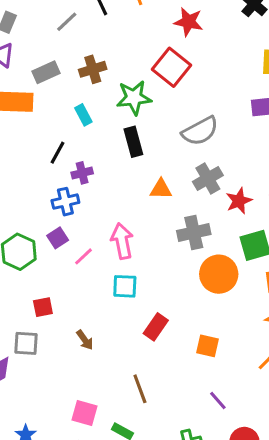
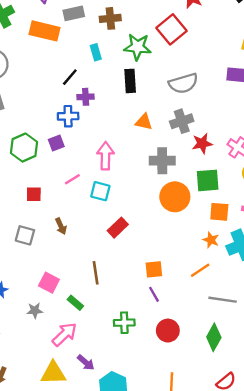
pink line: (83, 256) -> (72, 179), moved
gray square: (26, 343) -> (25, 235), moved
orange square: (208, 346) -> (154, 269), moved, turned -30

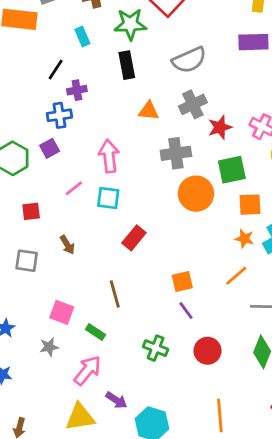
green cross: (124, 323) -> (156, 348), turned 30

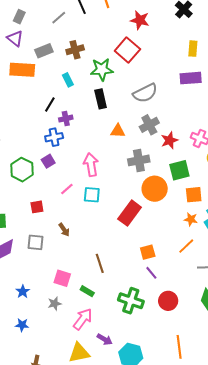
red rectangle: (134, 238) -> (130, 213), moved, size x1.4
green cross: (156, 348) -> (131, 301), size x1.4

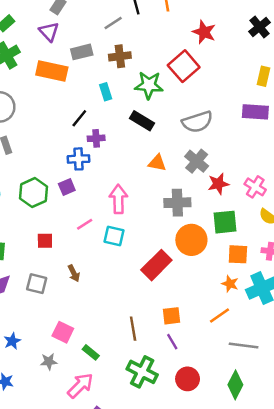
gray line: (59, 18) -> (113, 23), moved
black rectangle: (101, 99) -> (142, 121), turned -54
gray cross: (149, 125) -> (197, 161), turned -30
brown line: (100, 263) -> (133, 329), moved

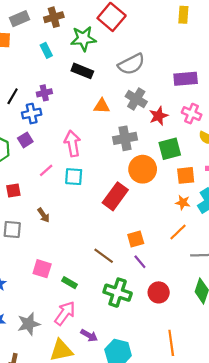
purple rectangle: (255, 112) -> (186, 79), moved
black line: (79, 118) -> (13, 96), moved
brown line: (133, 329) -> (104, 256), turned -35
gray star: (49, 361) -> (29, 324), moved, size x1.5

